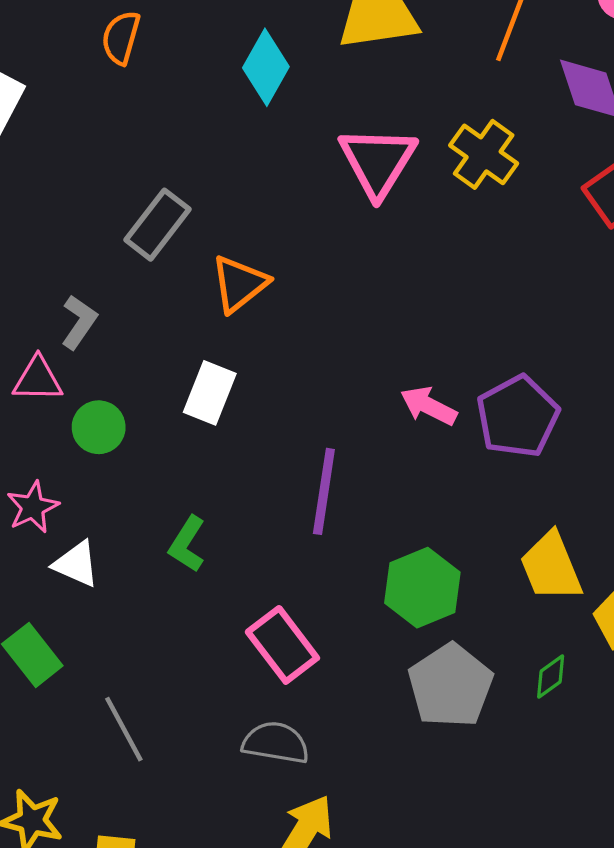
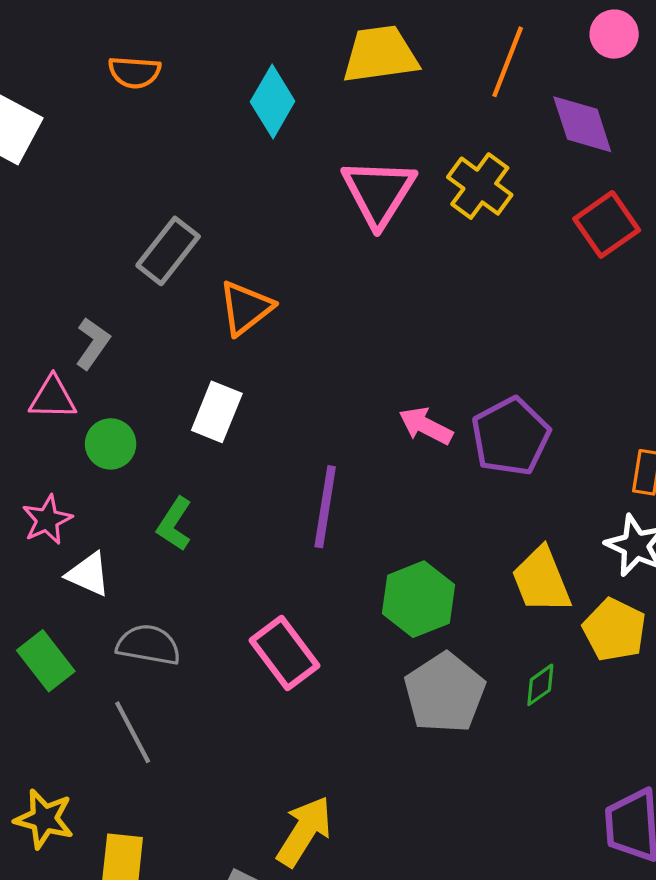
orange semicircle: (121, 38) -> (134, 72), turned -102
green L-shape: (187, 544) -> (174, 524), moved
gray semicircle: (276, 743) -> (149, 645), moved

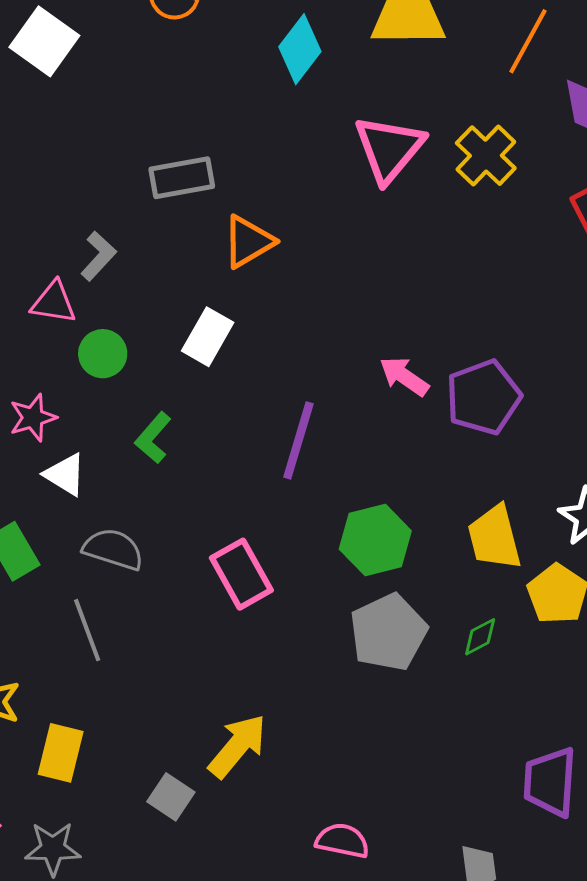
gray rectangle: (168, 251) -> (182, 178), turned 34

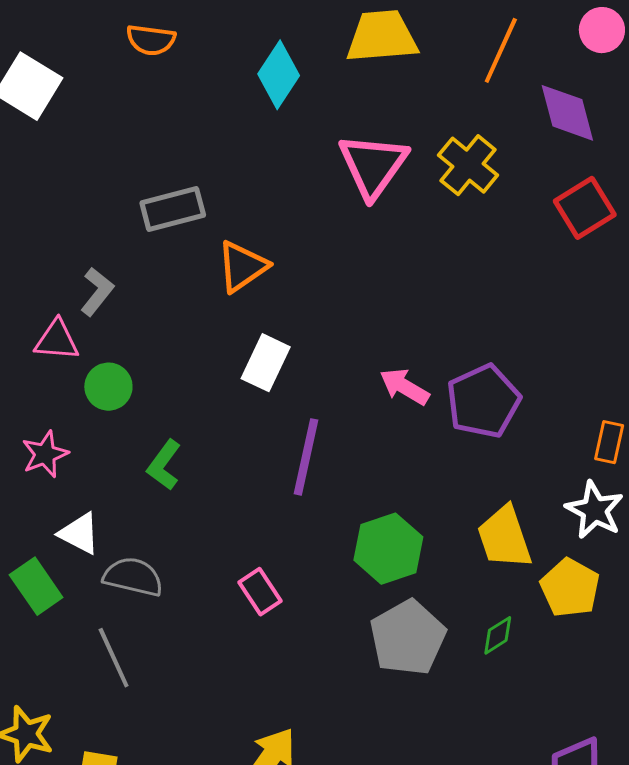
white rectangle: (208, 337) -> (266, 363), moved
white triangle: (65, 475) -> (79, 533), moved
pink rectangle: (241, 574) -> (260, 592), size x0.7

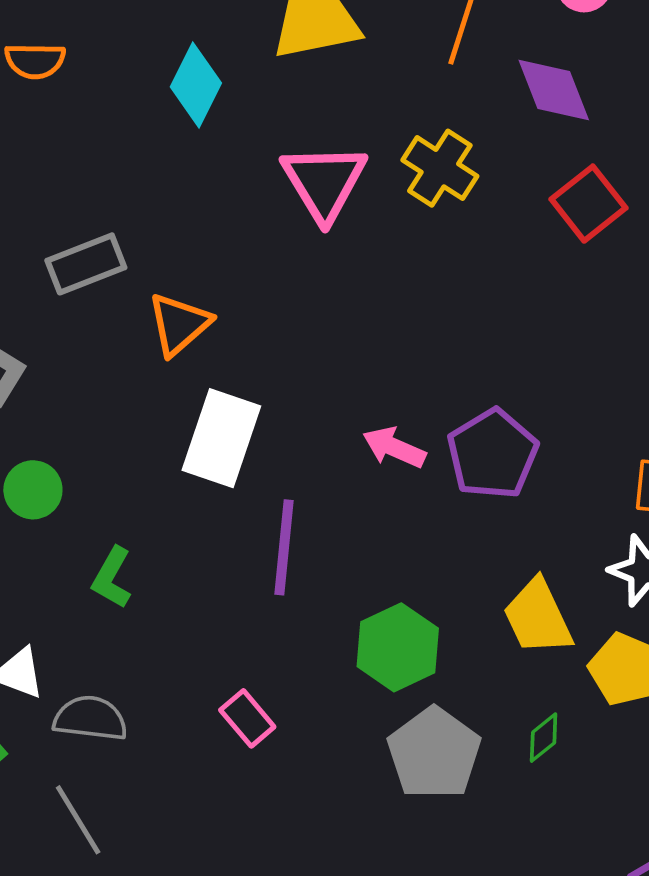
white rectangle: (266, 363) -> (221, 438), size x1.4

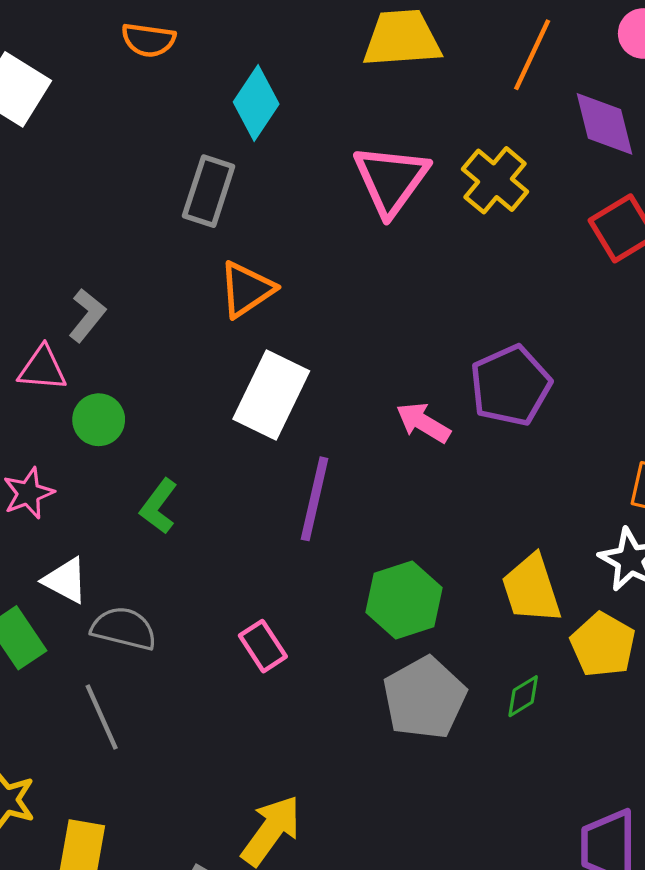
cyan diamond: (196, 85) -> (256, 103), moved
gray rectangle: (86, 264) -> (209, 191), moved, turned -58
purple pentagon: (493, 454) -> (510, 386), moved

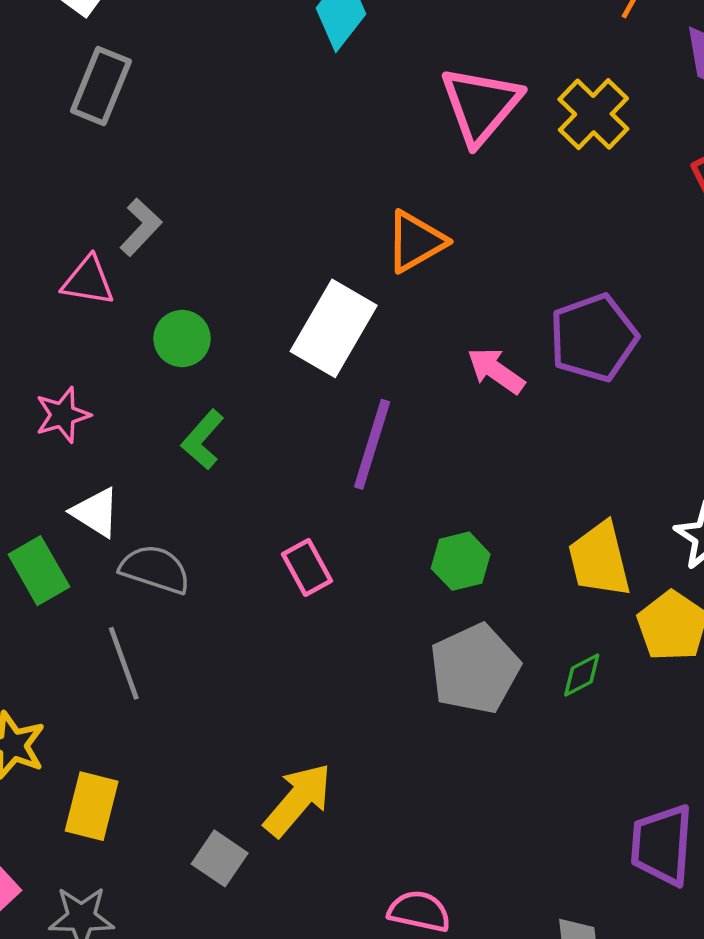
gray rectangle: (209, 191) -> (101, 86), moved
orange triangle: (247, 289) -> (416, 241), moved
green circle: (99, 420) -> (182, 339), moved
green hexagon: (404, 600) -> (461, 561), size x0.7
pink rectangle: (263, 646) -> (307, 568), moved

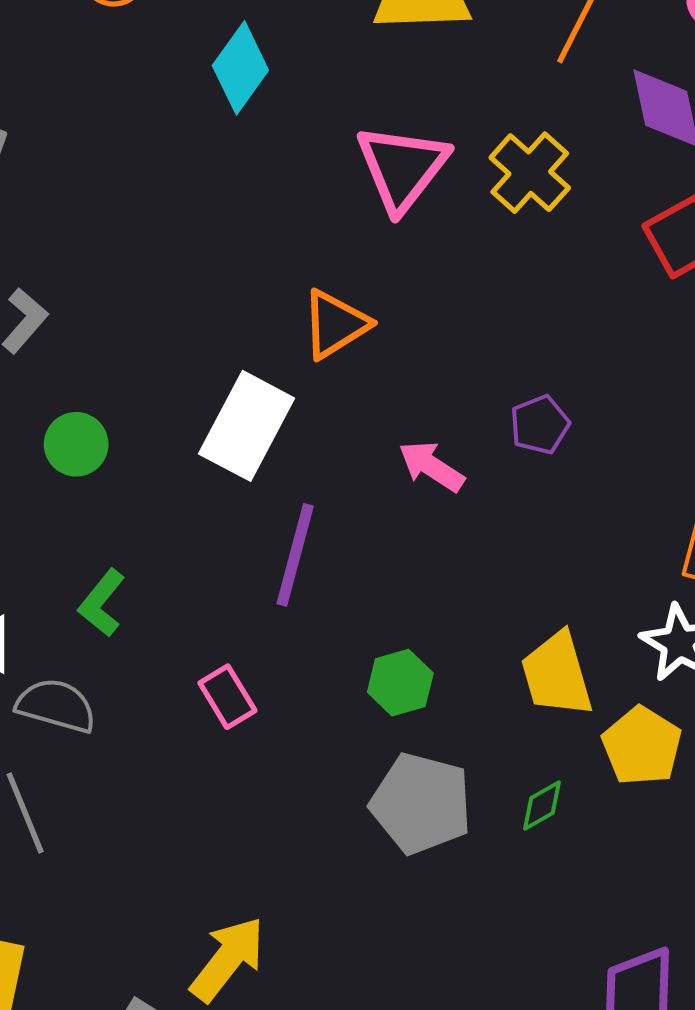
purple pentagon: (593, 338) -> (540, 425), size x0.6
green L-shape: (203, 440) -> (102, 603), moved
gray pentagon: (475, 669) -> (421, 803), turned -30

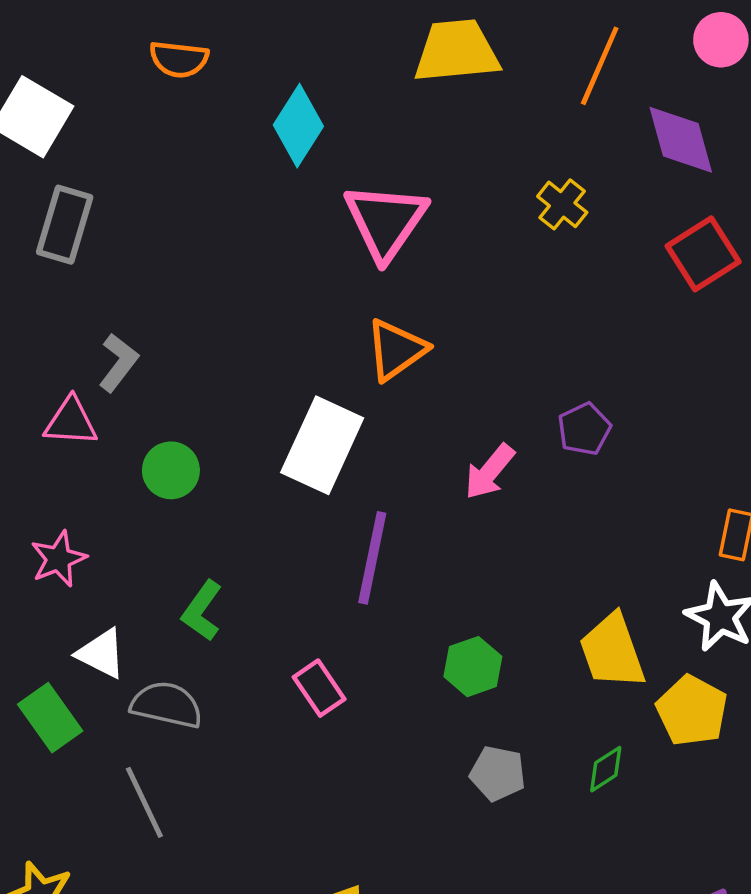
pink triangle: (402, 168) -> (386, 221), moved
yellow cross: (530, 173) -> (562, 204), size x0.7
pink arrow: (431, 466) -> (490, 472), turned -80
gray pentagon: (421, 803) -> (498, 773), size x0.6

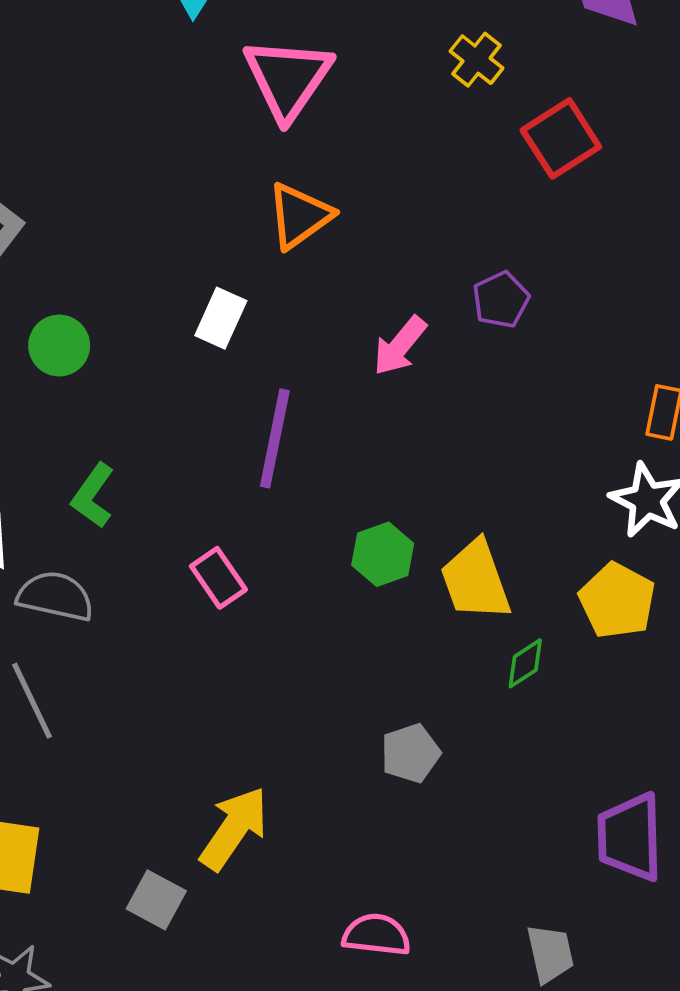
red square: (703, 254) -> (561, 138), moved
white rectangle: (322, 445) -> (221, 318), size x0.6
yellow trapezoid: (612, 651) -> (476, 580), moved
gray pentagon: (498, 773) -> (411, 753), moved, turned -30

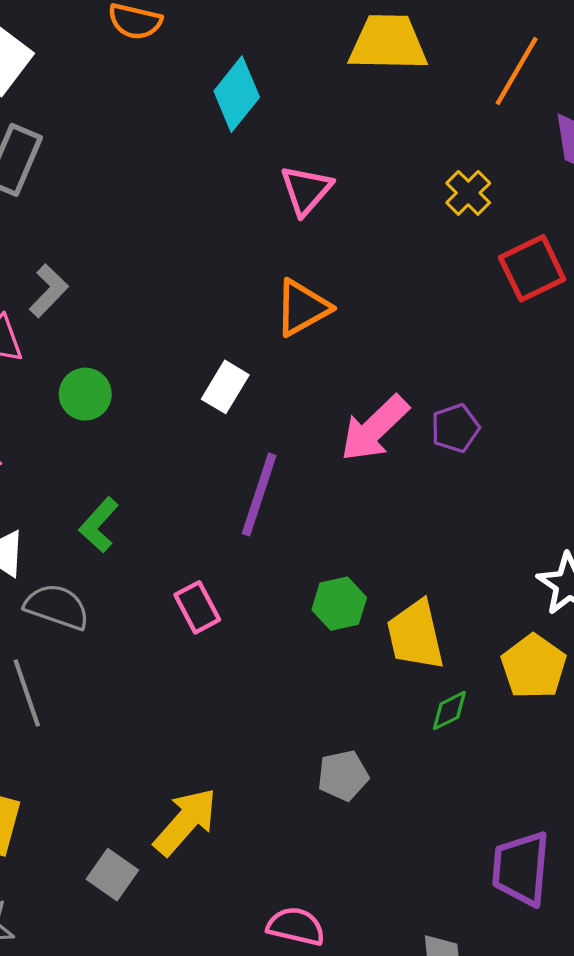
pink triangle: (288, 78) -> (306, 190), size x0.7
purple pentagon: (501, 300) -> (455, 428), moved
pink arrow: (400, 346) -> (375, 428), size x1.4

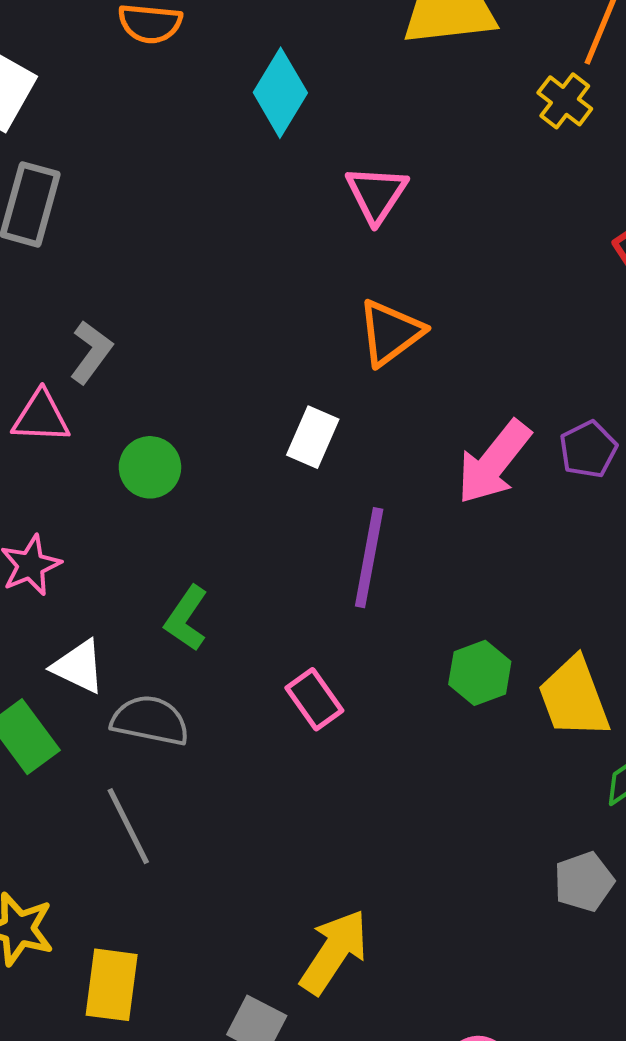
yellow cross: (468, 193) -> (565, 101), moved
gray pentagon: (343, 775) -> (584, 882), moved

